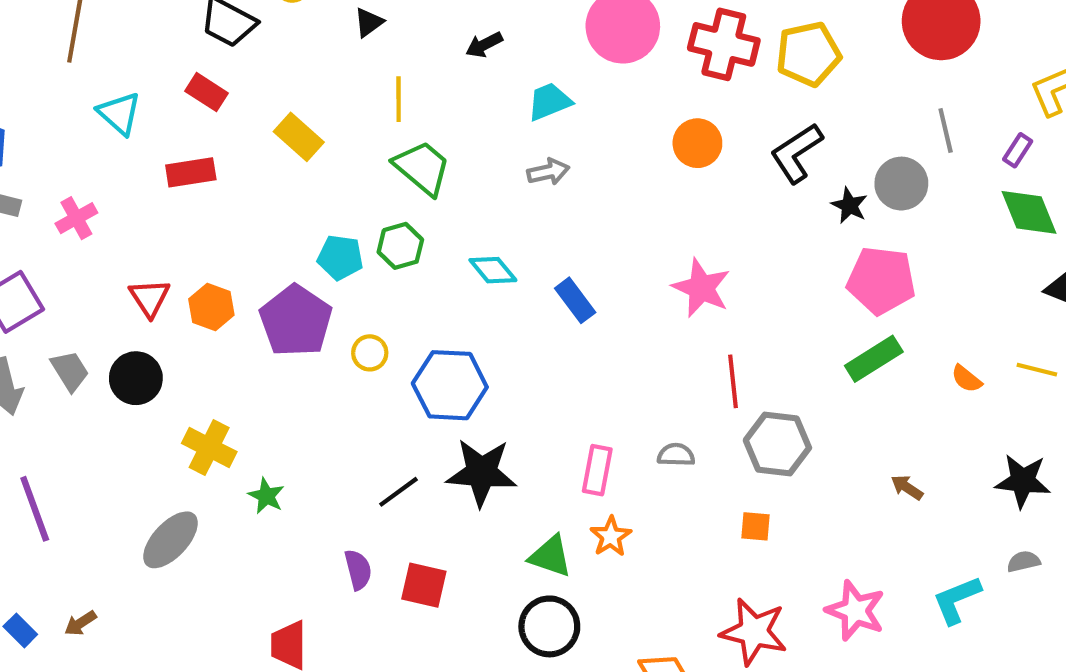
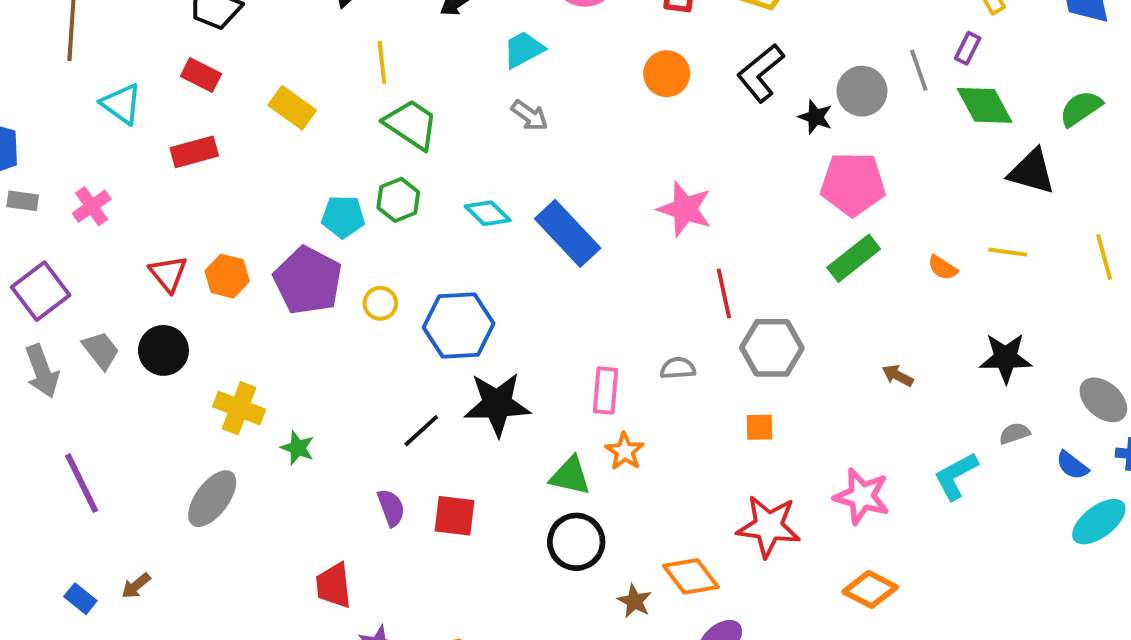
gray line: (946, 131) -> (919, 70), moved
gray arrow: (548, 172) -> (530, 116), turned 54
blue rectangle: (575, 300) -> (568, 233), size x1.6

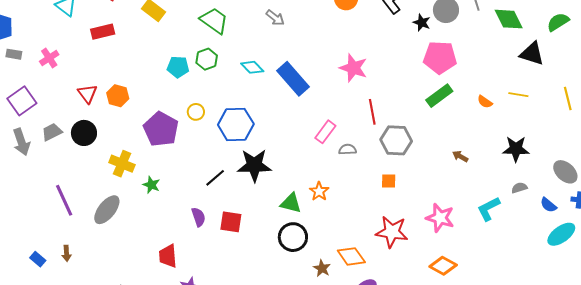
purple pentagon: (308, 281) -> (161, 129), moved
gray trapezoid: (101, 350) -> (52, 132), turned -80
pink rectangle: (605, 390) -> (325, 132), moved, turned 30
purple line: (82, 483) -> (64, 200), moved
brown arrow: (136, 586) -> (67, 253), turned -56

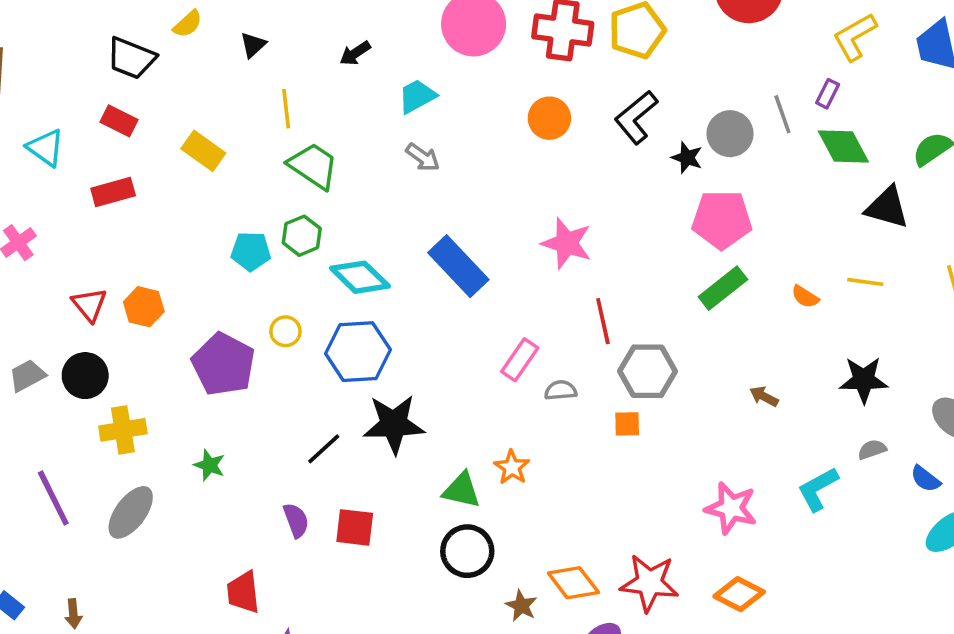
cyan diamond: (252, 67) -> (360, 277), moved, size x1.4
yellow cross: (122, 164) -> (123, 430), moved, turned -30
orange square: (389, 181) -> (627, 424), moved
red star: (392, 232) -> (649, 583), moved
brown arrow: (67, 253) -> (73, 614), moved

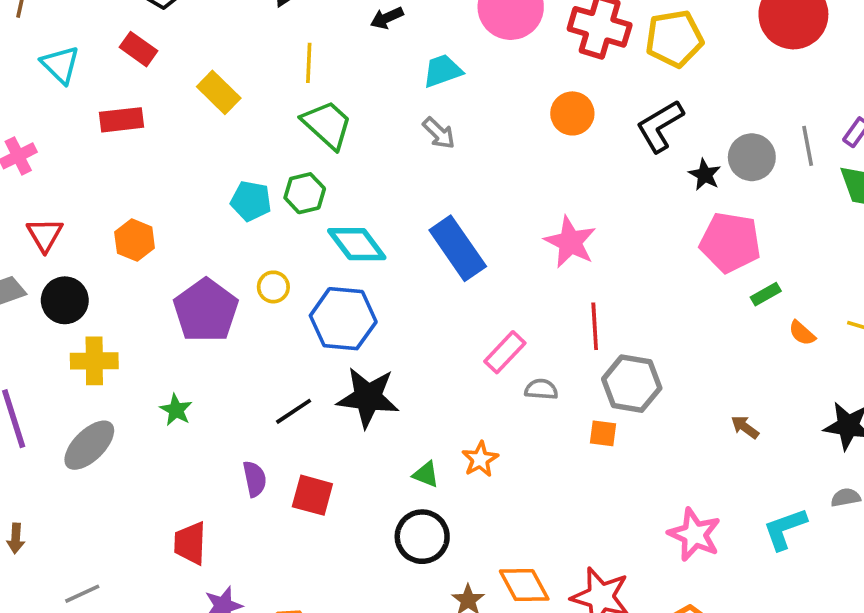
green rectangle: (723, 288) -> (766, 294), moved, size x0.6
red triangle: (89, 305) -> (45, 235), moved
green triangle: (462, 490) -> (426, 474), size x0.7

